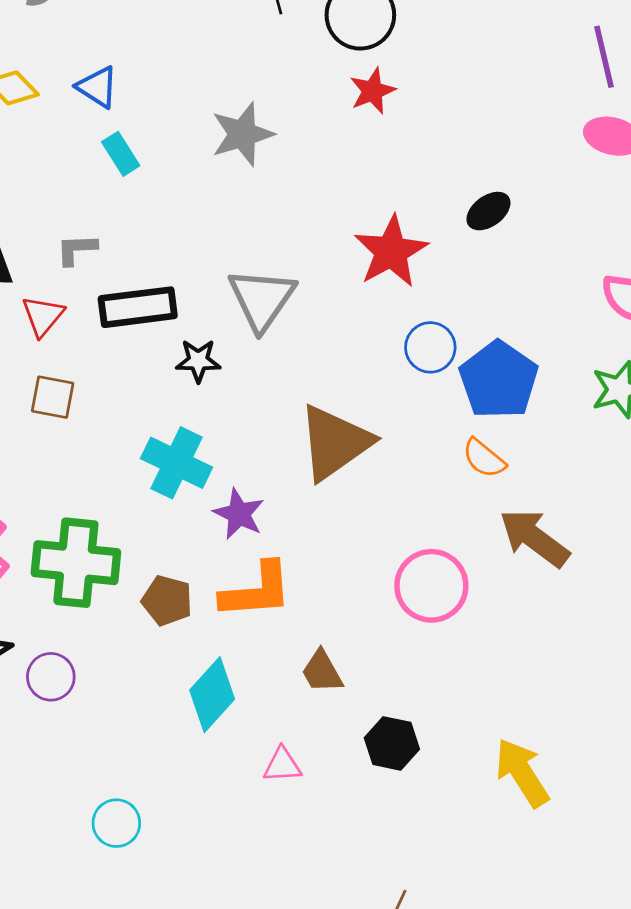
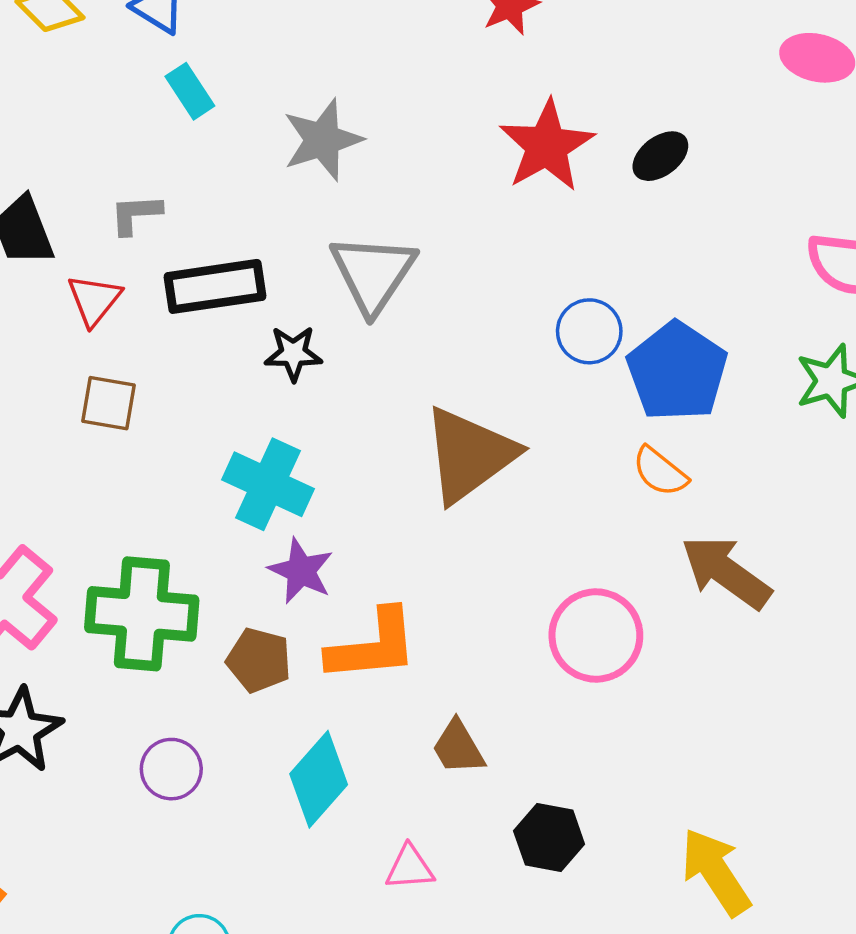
gray star: (242, 134) -> (323, 140), moved
red star: (391, 252) -> (547, 146), moved
purple star: (239, 514) -> (301, 571), moved
purple circle: (51, 677) -> (171, 769), moved

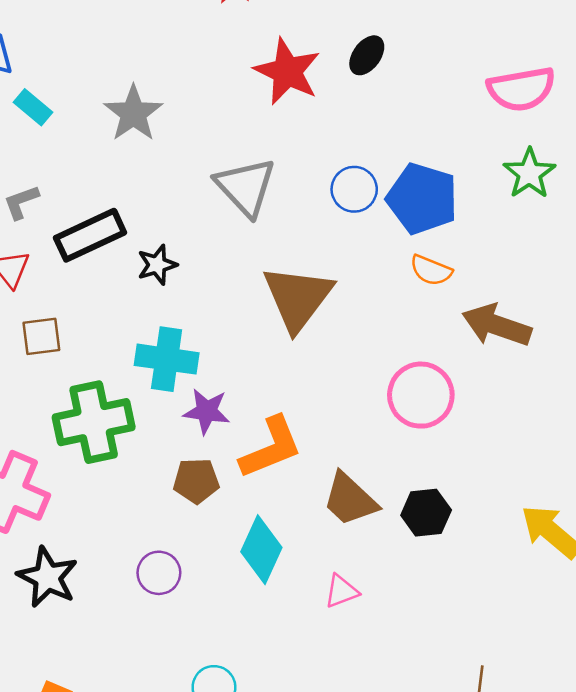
gray triangle: (373, 273) -> (246, 187), moved
green cross: (142, 614) -> (94, 422), moved
brown trapezoid: (458, 747) -> (350, 499), size x1.4
black hexagon: (549, 838) -> (426, 513), moved

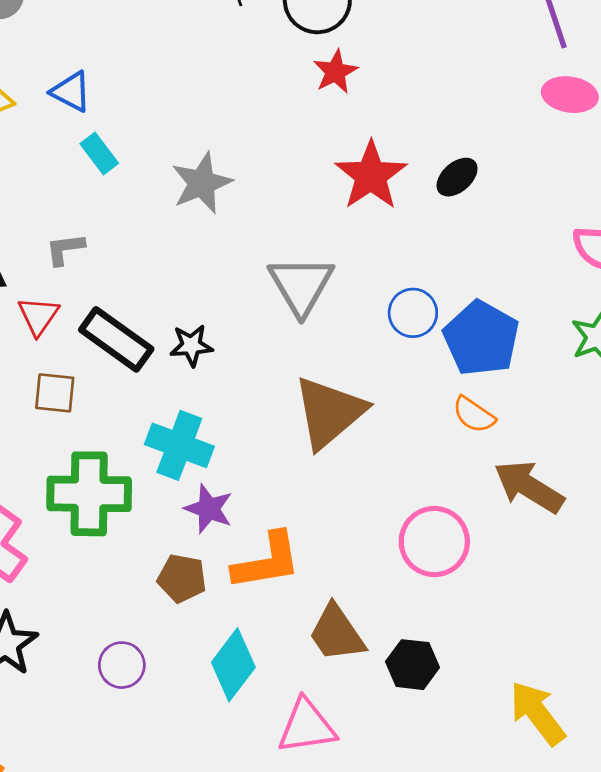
black rectangle: (90, 235) -> (116, 339), moved, turned 48
pink triangle: (341, 591) -> (307, 726), size x1.6

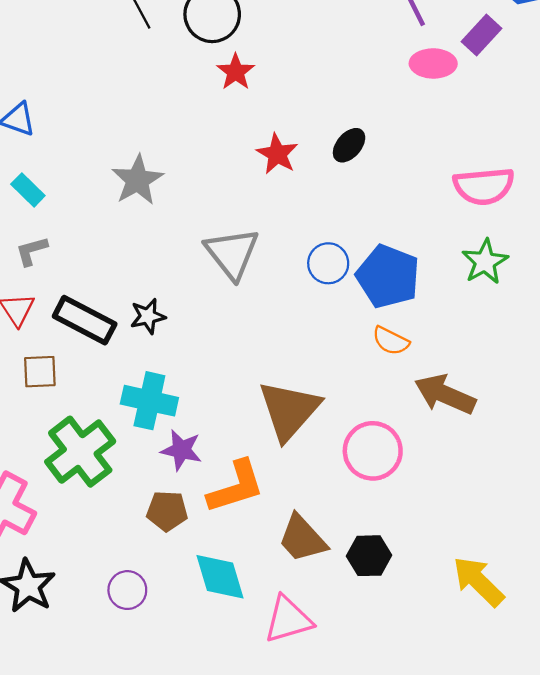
cyan rectangle: (99, 154) -> (28, 190), moved
red star: (371, 175) -> (277, 154), size x0.7
brown triangle: (329, 412) -> (289, 410), moved
green cross: (89, 494) -> (80, 452), turned -30
cyan diamond: (233, 665) -> (220, 577), turned -46

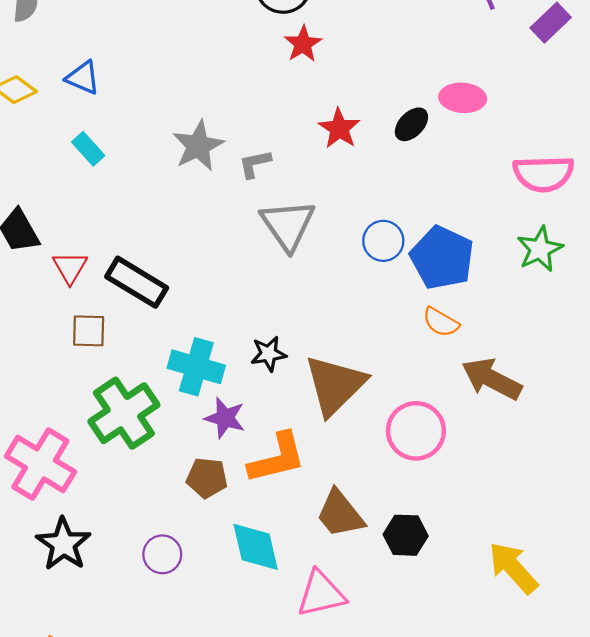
pink ellipse: (433, 63) -> (463, 98), moved
gray L-shape: (32, 251) -> (255, 164), moved
black star: (148, 316) -> (269, 354), moved

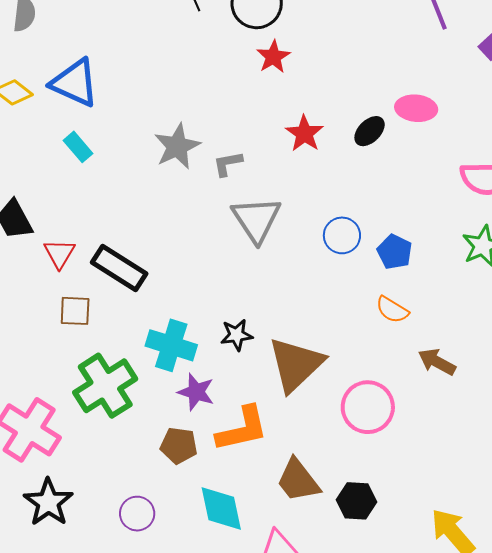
blue triangle: (83, 78) -> (75, 83), size x1.6
blue pentagon: (442, 258) -> (395, 252), size x0.6
brown arrow: (492, 379) -> (437, 362), size x0.7

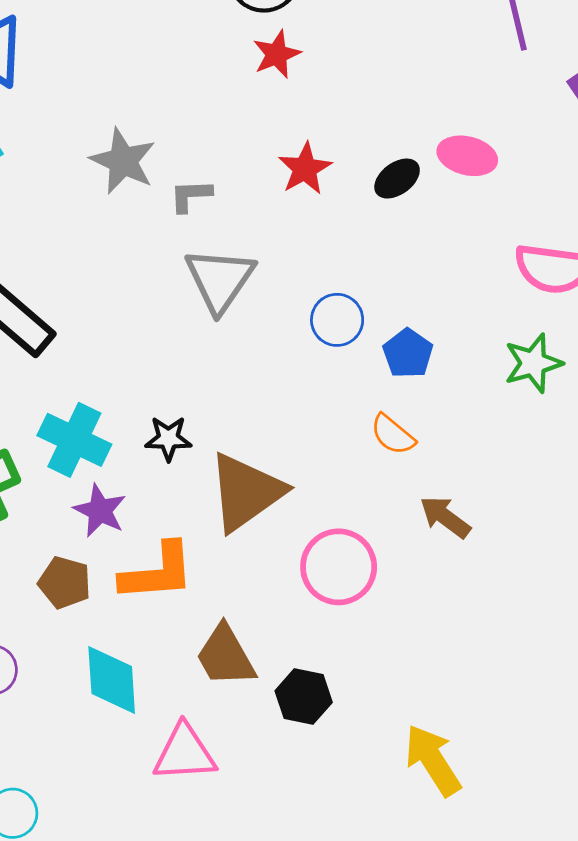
gray star: (177, 146) -> (123, 161), turned -30

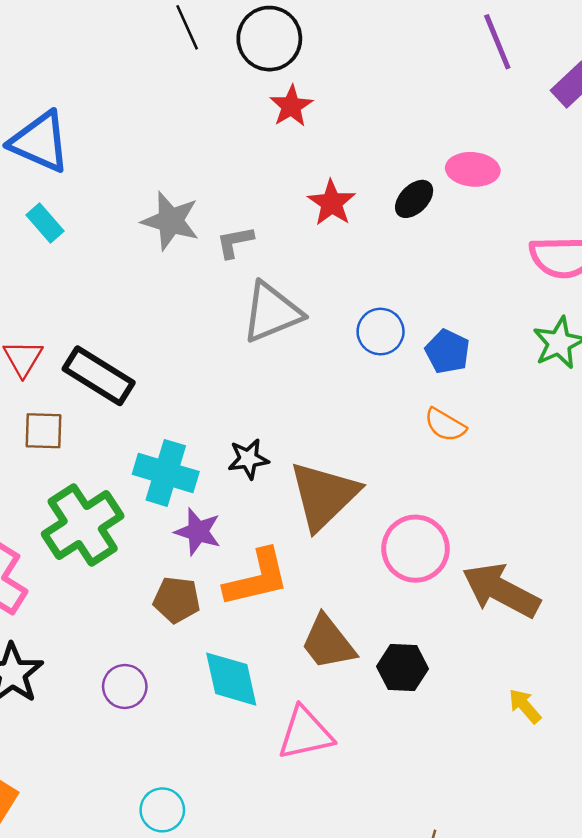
gray triangle: (220, 280) -> (272, 312), turned 42
brown arrow: (445, 517) -> (501, 590), moved, size x1.6
yellow arrow: (433, 760) -> (525, 706), size x0.6

